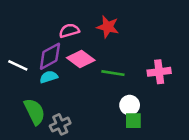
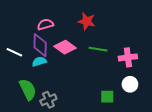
pink semicircle: (69, 31) -> (45, 24), moved
purple diamond: (50, 56) -> (40, 45), turned -60
green line: (113, 73) -> (98, 49), moved
white circle: (130, 105) -> (130, 84), moved

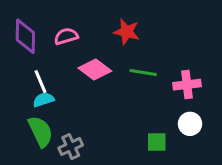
purple diamond: (40, 45) -> (25, 36), moved
white line: (14, 52) -> (40, 82), moved, turned 42
cyan semicircle: (39, 62) -> (44, 100), moved

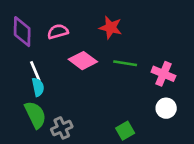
pink cross: (187, 85) -> (163, 74), turned 30
cyan semicircle: (44, 100) -> (38, 87), turned 96
green square: (157, 142) -> (125, 131), moved, turned -30

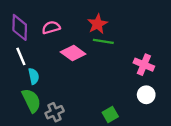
red star: (111, 28) -> (97, 24), turned 30
green line: (125, 63) -> (103, 41), moved
white line: (35, 71) -> (21, 56), moved

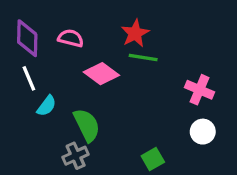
pink semicircle: (51, 27) -> (71, 38), turned 30
cyan semicircle: (34, 76) -> (47, 106), turned 49
green semicircle: (31, 101) -> (87, 125), moved

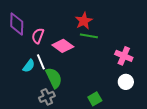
pink semicircle: (71, 38) -> (38, 36), moved, turned -84
white line: (29, 78) -> (41, 62), moved

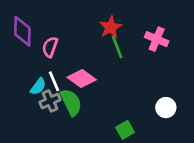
green line: (89, 36) -> (117, 47), turned 60
pink diamond: (63, 46) -> (82, 79), moved
pink cross: (124, 56) -> (157, 39), moved
gray cross: (47, 97) -> (50, 101), moved

